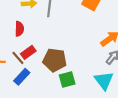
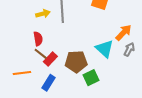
brown line: (18, 58) -> (41, 54), moved
cyan triangle: (104, 81) -> (105, 49), moved

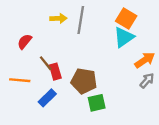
red semicircle: (38, 39) -> (25, 42), moved, turned -144
cyan triangle: (105, 49) -> (124, 37), moved, turned 30
red rectangle: (50, 59) -> (55, 72), turned -72

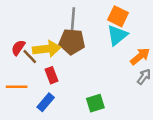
yellow arrow: (58, 18) -> (47, 49), moved, size x1.6
brown line: (46, 63) -> (30, 56), moved
brown pentagon: (84, 81) -> (72, 42), moved

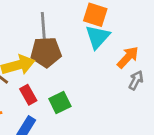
green square: (95, 103) -> (60, 103), moved

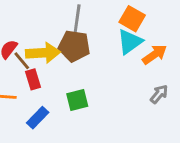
orange arrow: (128, 57) -> (154, 54), moved
red rectangle: (28, 95) -> (33, 79), moved

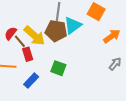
cyan triangle: (130, 42) -> (73, 25), moved
yellow arrow: (43, 53) -> (34, 36), turned 45
green square: (77, 100) -> (58, 68), turned 35

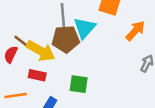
brown line: (20, 41) -> (22, 42), moved
red rectangle: (28, 54) -> (37, 75), turned -48

